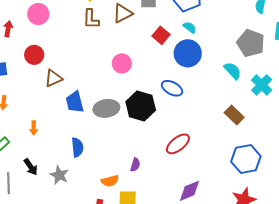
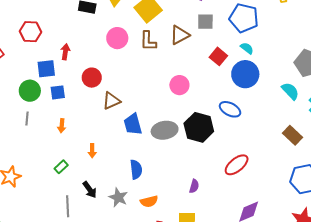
pink circle: (38, 14) -> (117, 38), moved
orange semicircle: (110, 181) -> (149, 201), moved

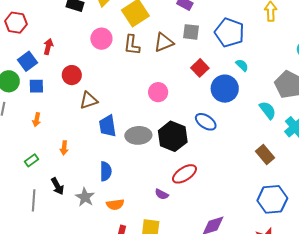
cyan semicircle: (247, 48) -> (242, 65), moved
blue square: (46, 69) -> (27, 61), turned -36
red ellipse: (237, 165) -> (184, 174), moved
purple semicircle: (194, 186) -> (162, 194), turned 96

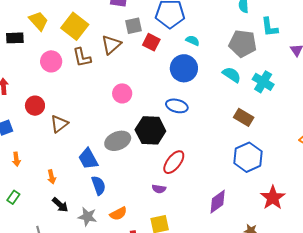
red square: (200, 68) -> (151, 42), moved
blue trapezoid: (108, 126) -> (88, 159), moved
green rectangle: (31, 160) -> (13, 197), moved
black arrow: (57, 186) -> (60, 205), moved
blue hexagon: (272, 199) -> (248, 157), moved

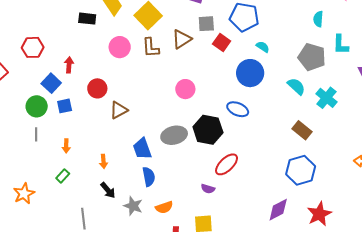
orange arrow: (16, 159) -> (66, 146), moved
purple diamond: (218, 202) -> (278, 210), moved

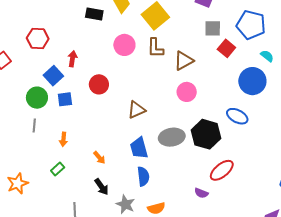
brown triangle: (182, 39) -> (184, 61), moved
brown triangle: (119, 110) -> (136, 110), moved
orange arrow: (103, 161) -> (99, 158), turned -40

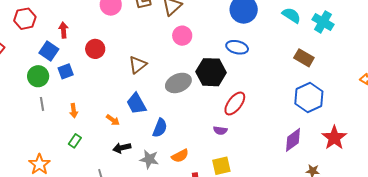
blue trapezoid: (139, 148) -> (136, 104), moved
blue semicircle: (143, 176) -> (160, 128), turned 42
black arrow: (102, 187) -> (122, 148), turned 126

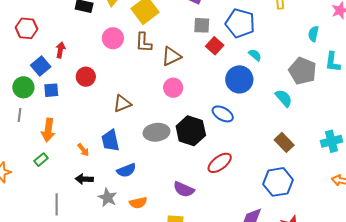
cyan cross: (323, 22) -> (331, 141), moved, turned 30
red ellipse: (235, 103) -> (220, 163), moved
orange arrow: (74, 111) -> (48, 130), size x1.6
blue semicircle: (160, 128) -> (126, 170), turned 30
purple semicircle: (220, 130) -> (184, 189), size x1.5

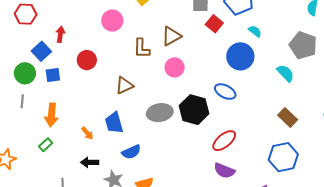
brown L-shape: (144, 42) -> (142, 48), moved
purple semicircle: (184, 189) -> (224, 171), moved

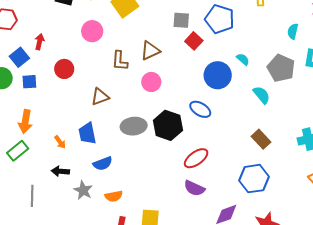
cyan semicircle: (255, 31) -> (243, 59), moved
green rectangle: (46, 145) -> (18, 151), size x1.5

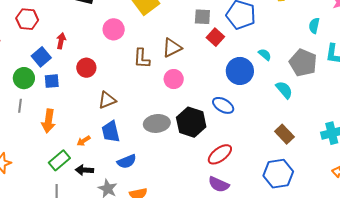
brown triangle: (100, 97) -> (107, 100), moved
orange arrow: (60, 142) -> (84, 141), turned 96
green rectangle: (18, 151) -> (59, 160), moved

